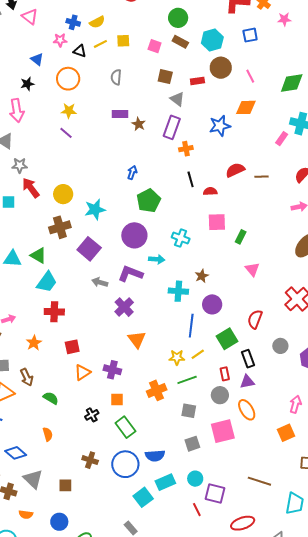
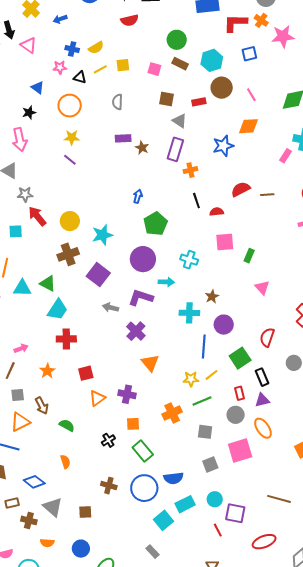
pink star: (284, 19) -> (283, 36), size x1.6

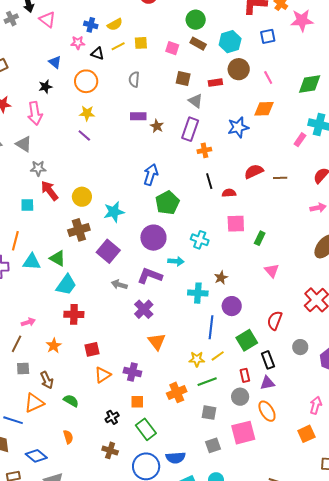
blue arrow: (138, 196) -> (151, 175), size x1.5
orange triangle: (20, 422) -> (34, 403), moved
brown cross: (109, 486) -> (110, 450), moved

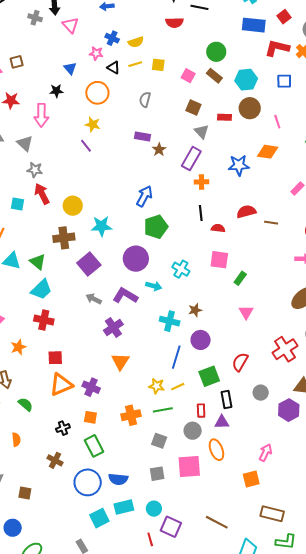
gray cross: (11, 19) -> (35, 18), turned 32
orange triangle: (103, 375) -> (61, 385), size x1.4

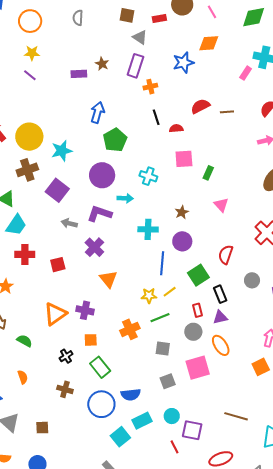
purple rectangle: (143, 137) -> (79, 74), moved
yellow circle: (73, 206) -> (29, 137), size x1.4
brown star: (195, 310) -> (182, 212), moved
red square: (55, 358) -> (58, 265), moved

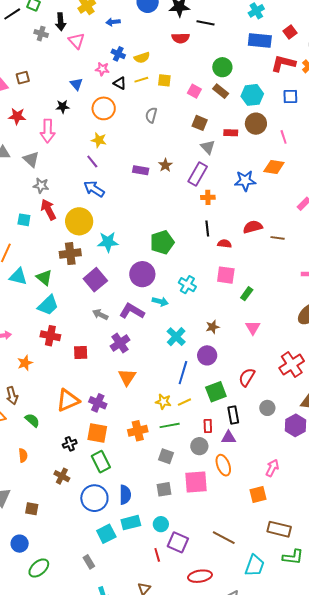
blue arrow: (97, 112) -> (94, 189), moved, turned -85
cyan cross: (148, 229) -> (176, 337), turned 30
orange square: (91, 340) -> (97, 433), size x1.5
blue semicircle: (131, 395) -> (125, 495), turned -96

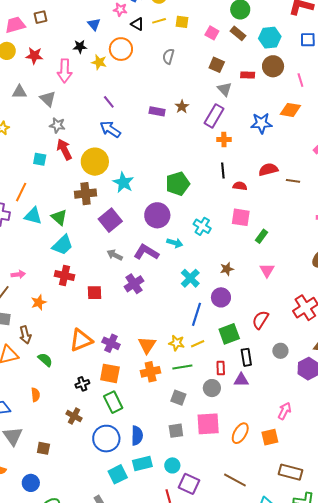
yellow star: (99, 140) -> (99, 62), moved
cyan star: (108, 242) -> (123, 183), turned 30
orange triangle: (127, 377) -> (147, 345), moved
orange ellipse: (223, 465) -> (240, 433), moved, turned 50

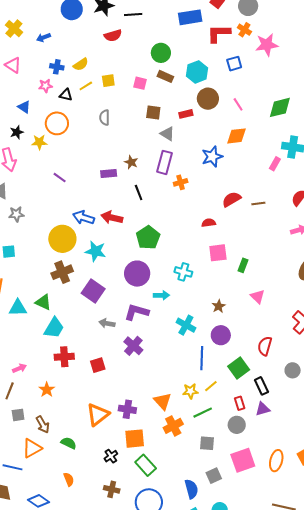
blue arrow: (110, 129) -> (84, 218), moved
red arrow: (64, 149) -> (112, 218), moved, turned -35
black line: (223, 171) -> (139, 192), moved
blue semicircle: (137, 436) -> (191, 489), moved

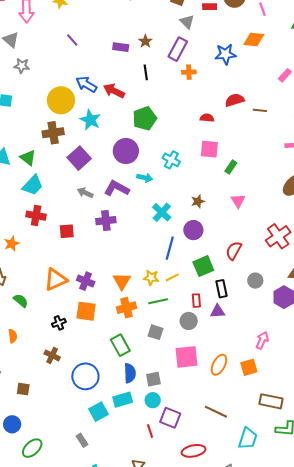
purple cross: (133, 346) -> (106, 221), turned 30
green rectangle: (146, 465) -> (120, 345), moved
gray square: (214, 476) -> (153, 379), moved

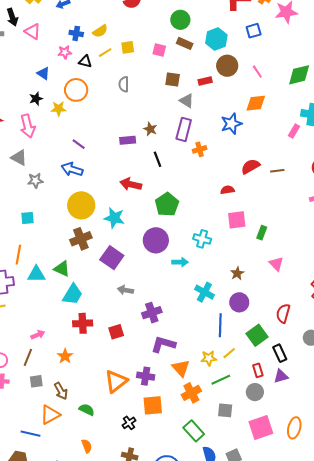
blue arrow: (86, 84) -> (72, 169), moved
purple L-shape: (117, 188) -> (163, 344), moved

